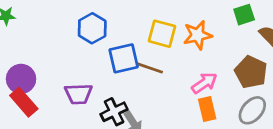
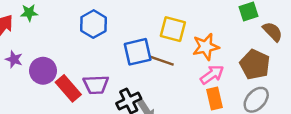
blue hexagon: (92, 28) -> (93, 24), moved
orange star: (198, 35) -> (206, 47), moved
red rectangle: (24, 102) -> (68, 88), moved

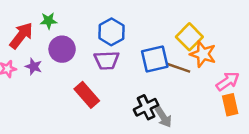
yellow square: (173, 29) -> (189, 37), turned 30
orange star: (206, 47) -> (203, 54), moved, turned 30
purple circle: (43, 71) -> (62, 49), moved
purple trapezoid: (96, 85) -> (107, 60), moved

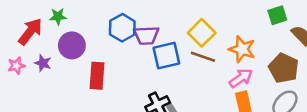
orange star: (203, 54) -> (242, 49), moved
purple trapezoid: (107, 60) -> (146, 35), moved
brown line: (178, 68) -> (203, 57), moved
red rectangle: (87, 95) -> (97, 76), moved, turned 45

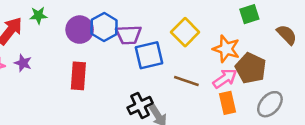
green square: (277, 15) -> (249, 14), moved
purple circle: (72, 45) -> (80, 30), moved
brown line: (203, 57) -> (186, 81), moved
brown pentagon: (284, 68) -> (251, 68), moved

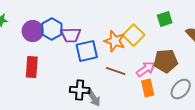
yellow square: (185, 32) -> (134, 35), moved
orange star: (226, 49) -> (115, 41), moved
brown pentagon: (251, 68) -> (166, 61), turned -30
black cross: (140, 105) -> (80, 90), turned 30

